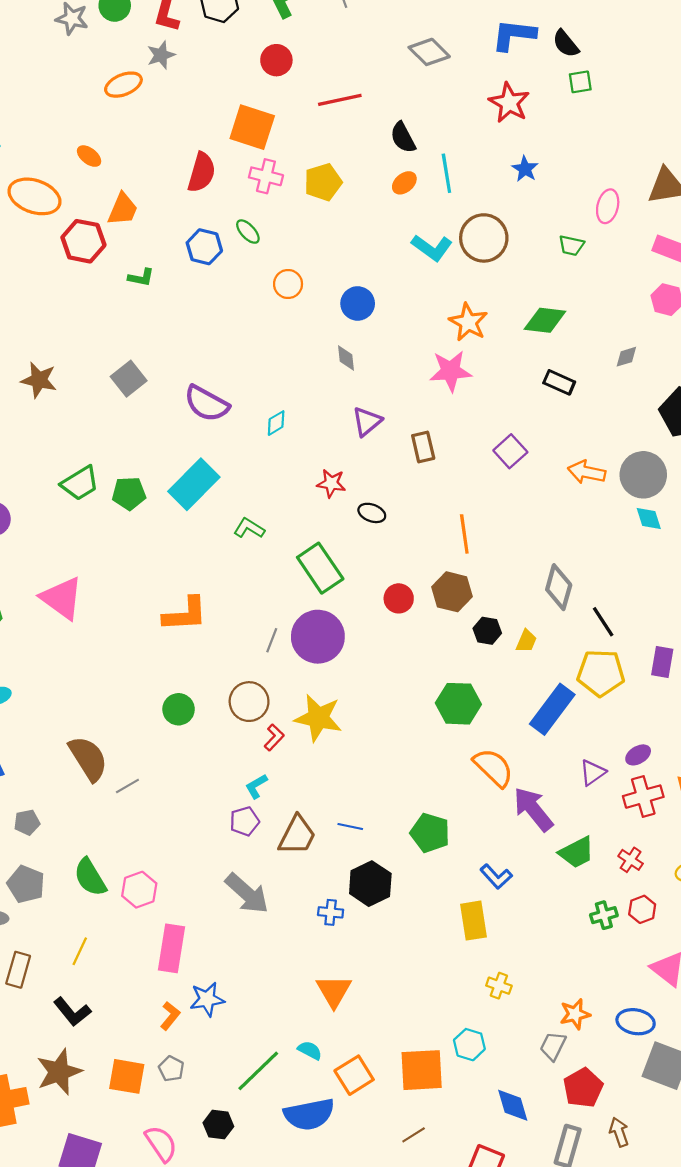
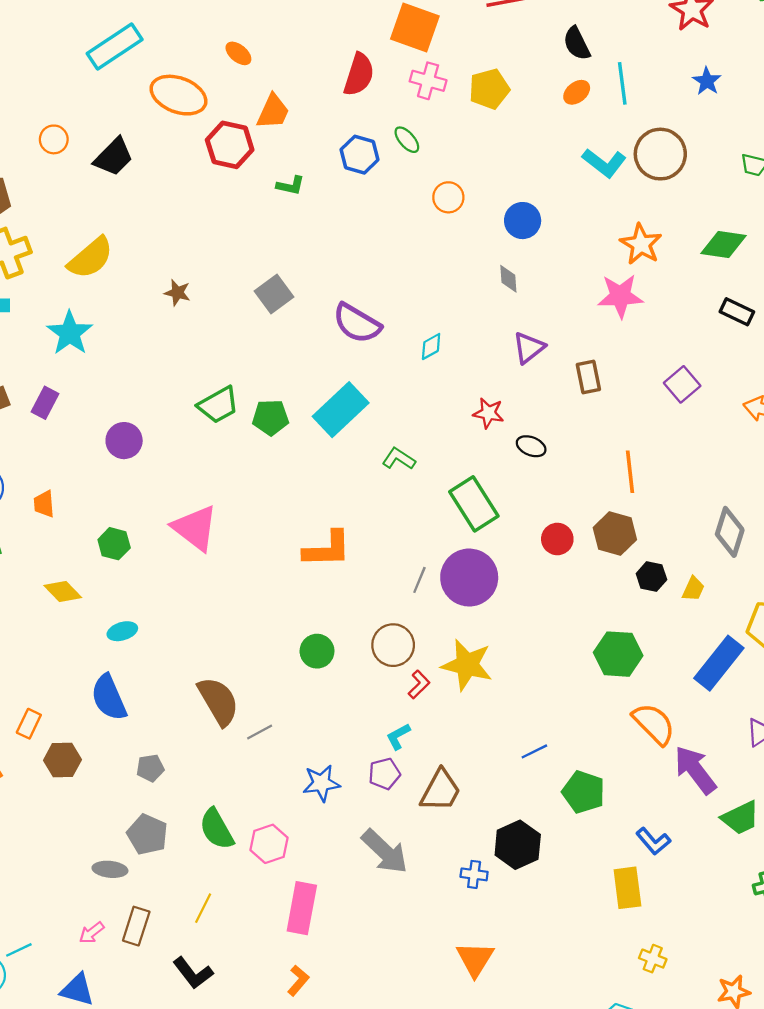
brown star: (39, 380) -> (177, 293), size x0.7
blue line: (350, 827) -> (534, 751), moved, turned -40
blue star: (207, 999) -> (321, 783), moved

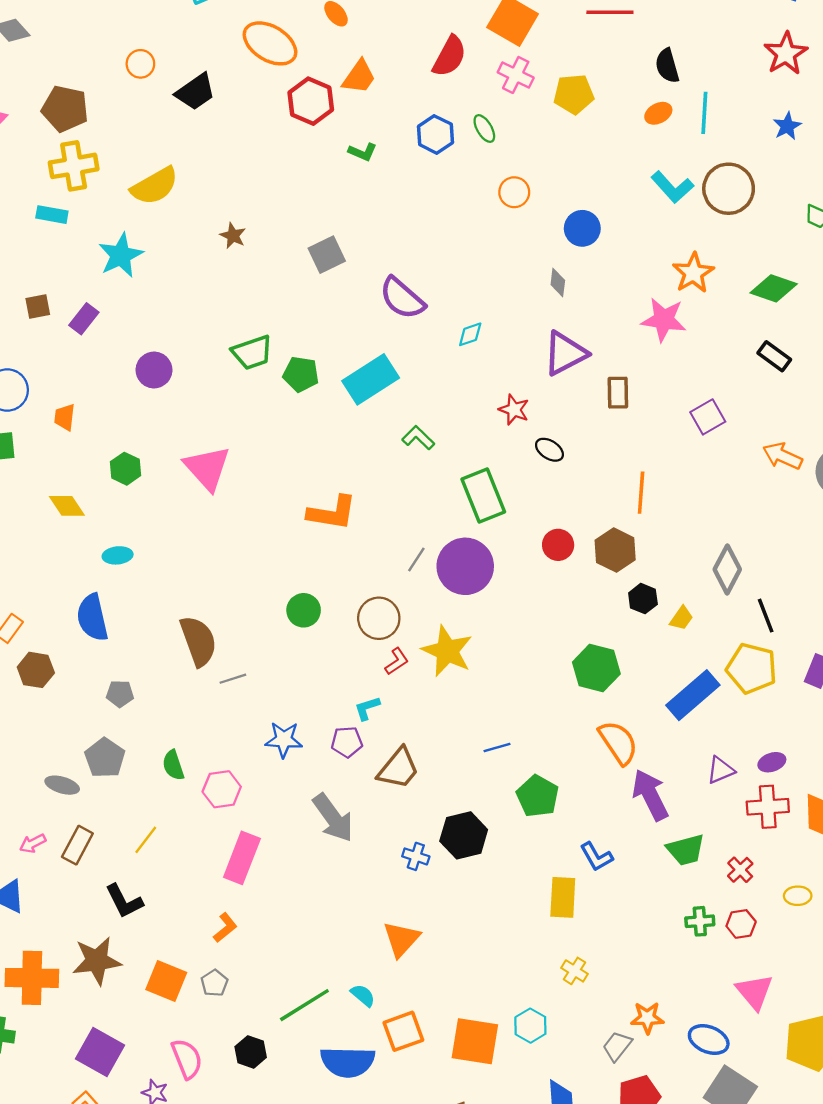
purple triangle: (529, 348) -> (565, 353), size x1.4
green semicircle: (217, 829) -> (173, 765), size x0.7

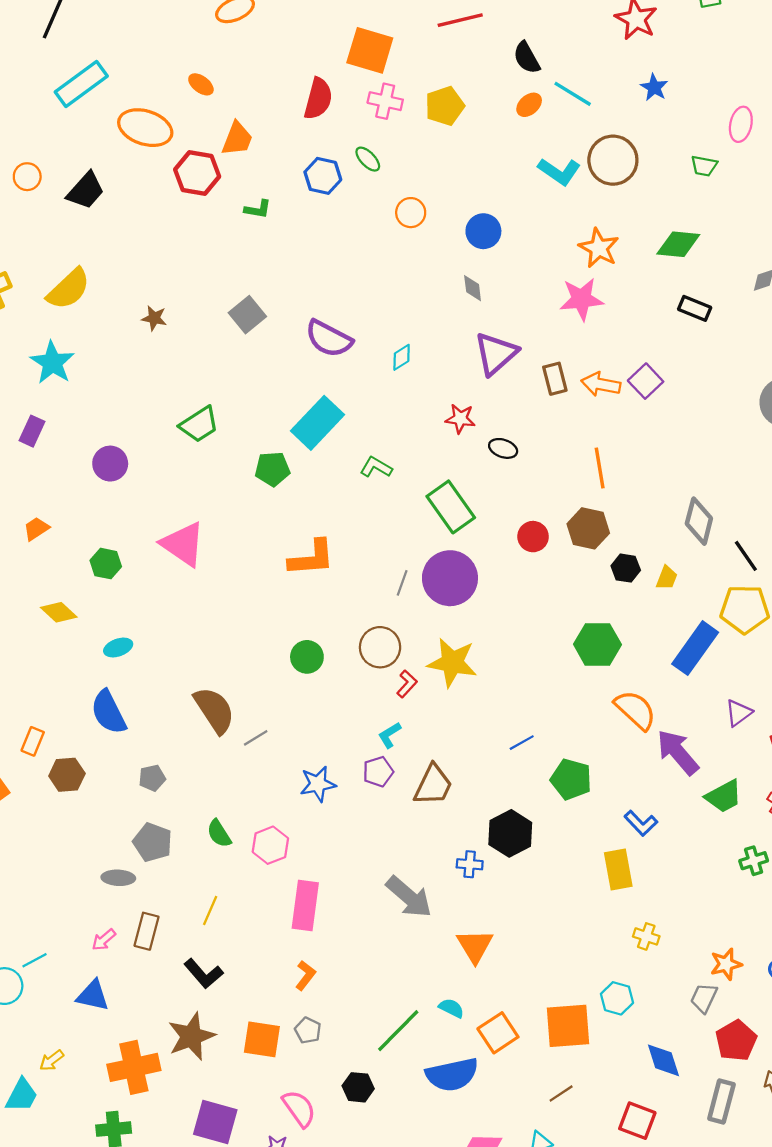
cyan line: (704, 113) -> (573, 94), turned -48
green pentagon: (301, 374) -> (272, 469), moved
orange trapezoid: (65, 417) -> (36, 529), turned 64
orange arrow: (782, 456) -> (601, 384), moved
gray arrow: (333, 818) -> (409, 897), moved

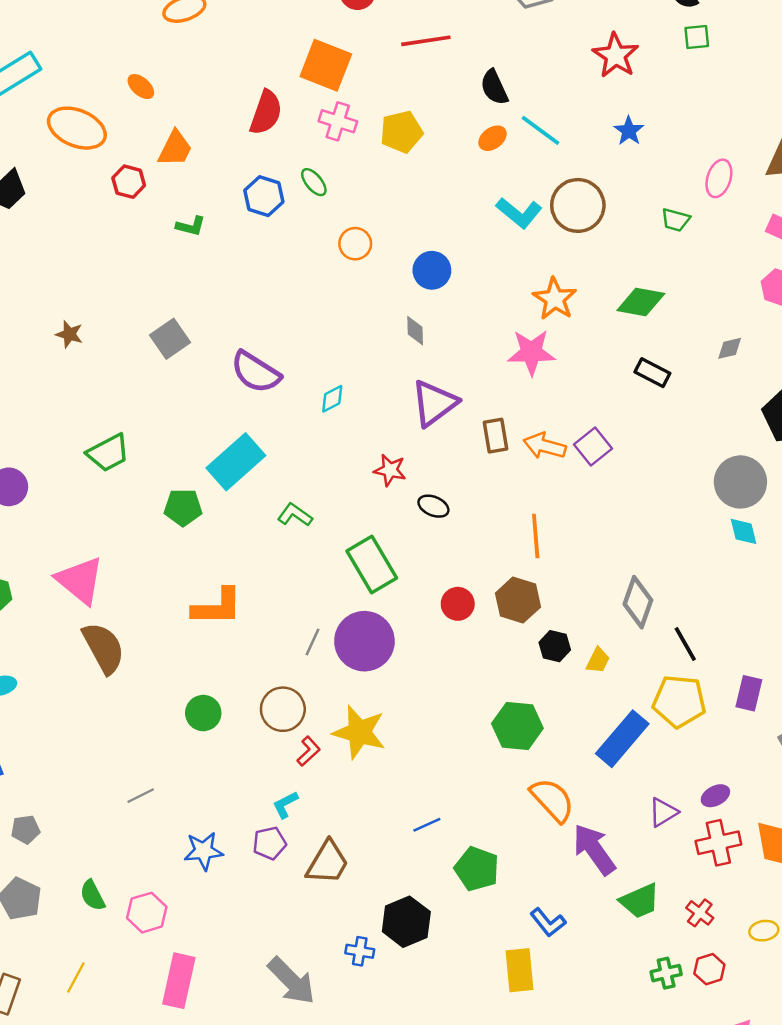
red hexagon: (197, 173) -> (129, 182), size x0.7
brown semicircle: (214, 710) -> (104, 648), moved

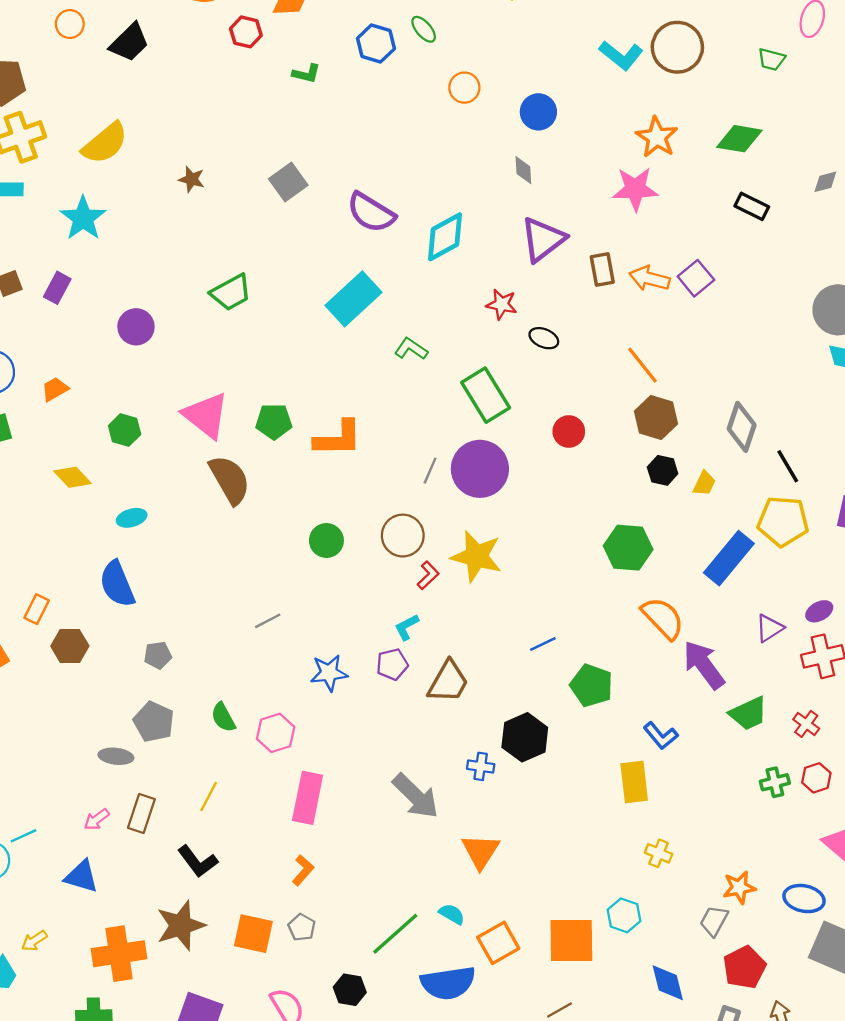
cyan diamond: (332, 399) -> (445, 237), size x1.8
green pentagon: (183, 507) -> (274, 421), moved
orange line: (536, 536) -> (642, 365), turned -33
brown hexagon: (518, 600) -> (656, 417), moved

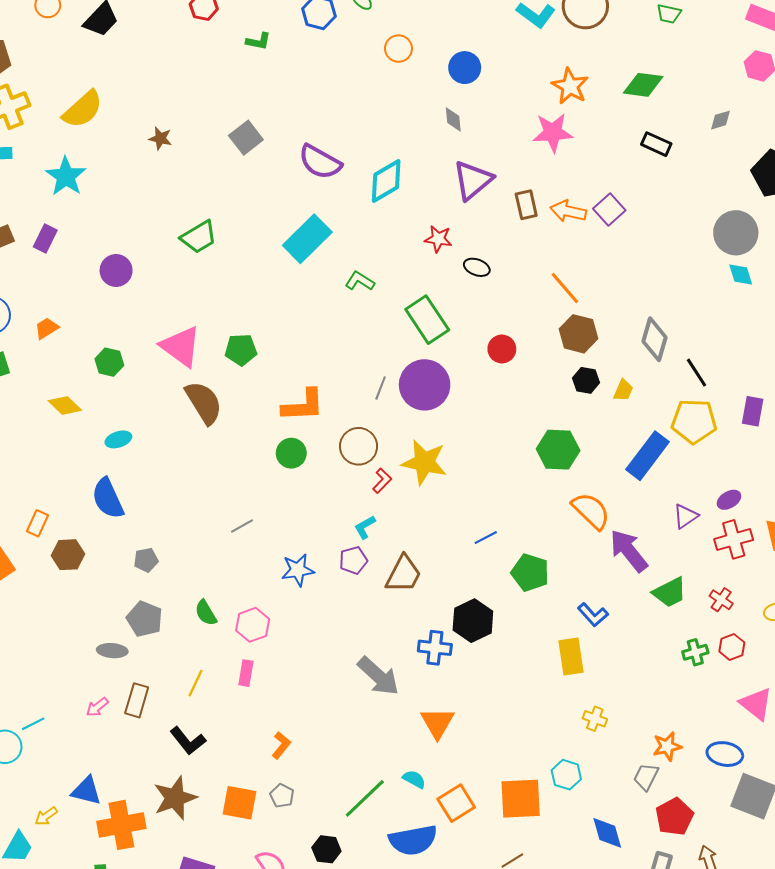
orange L-shape: (338, 438) -> (303, 405), moved
blue cross: (481, 766) -> (435, 648), size x1.4
pink rectangle: (308, 798) -> (246, 673), moved, size x0.6
blue triangle: (81, 876) -> (86, 791), moved

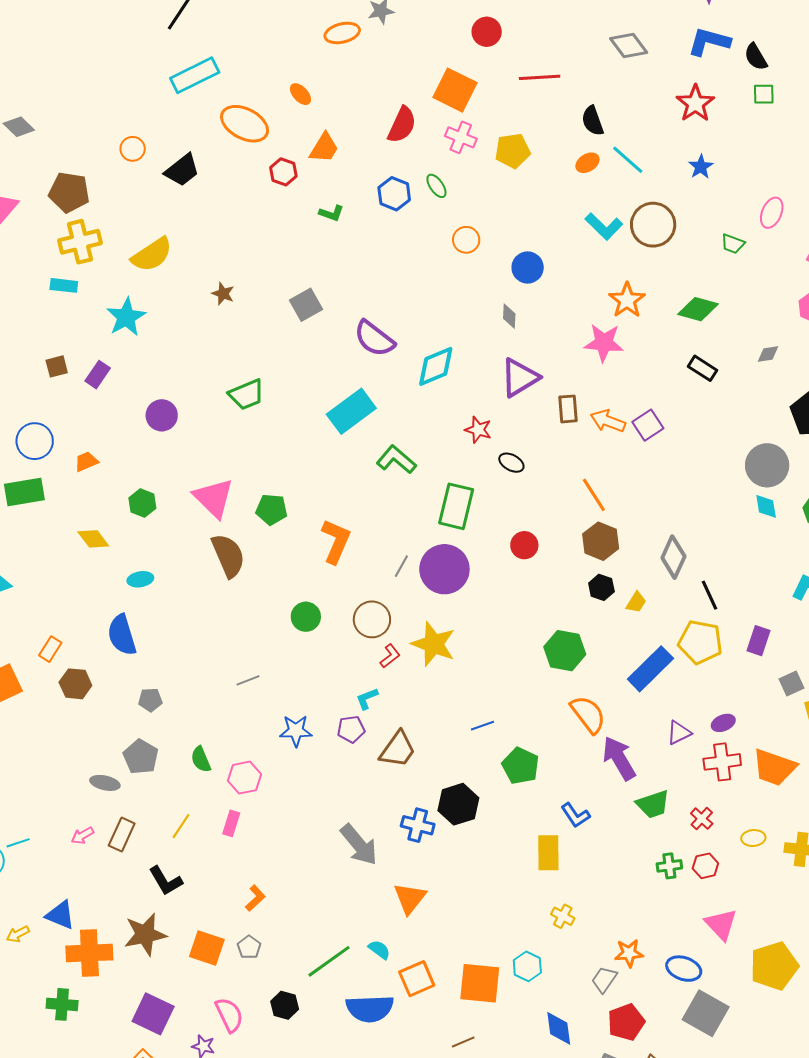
green L-shape: (360, 281) -> (396, 460), size x1.4
green rectangle: (427, 320) -> (456, 506), turned 39
orange L-shape: (303, 405) -> (336, 541), moved, turned -72

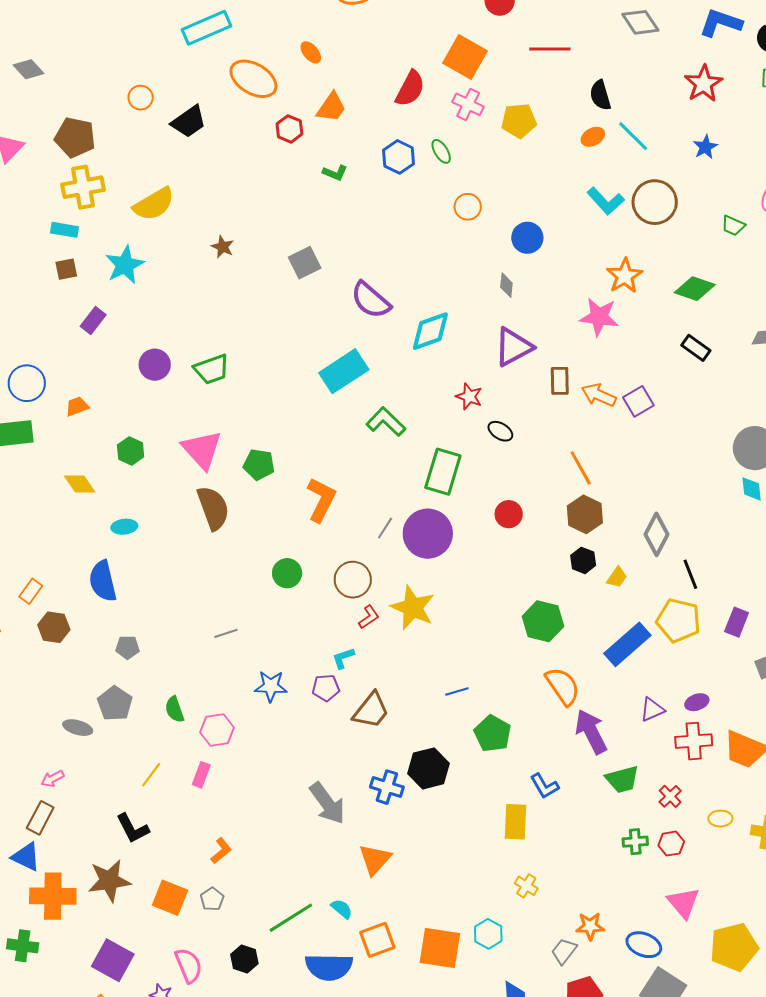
brown square: (57, 366) -> (66, 269), moved
green trapezoid: (246, 395) -> (212, 369), moved
brown rectangle: (122, 835) -> (40, 818), moved

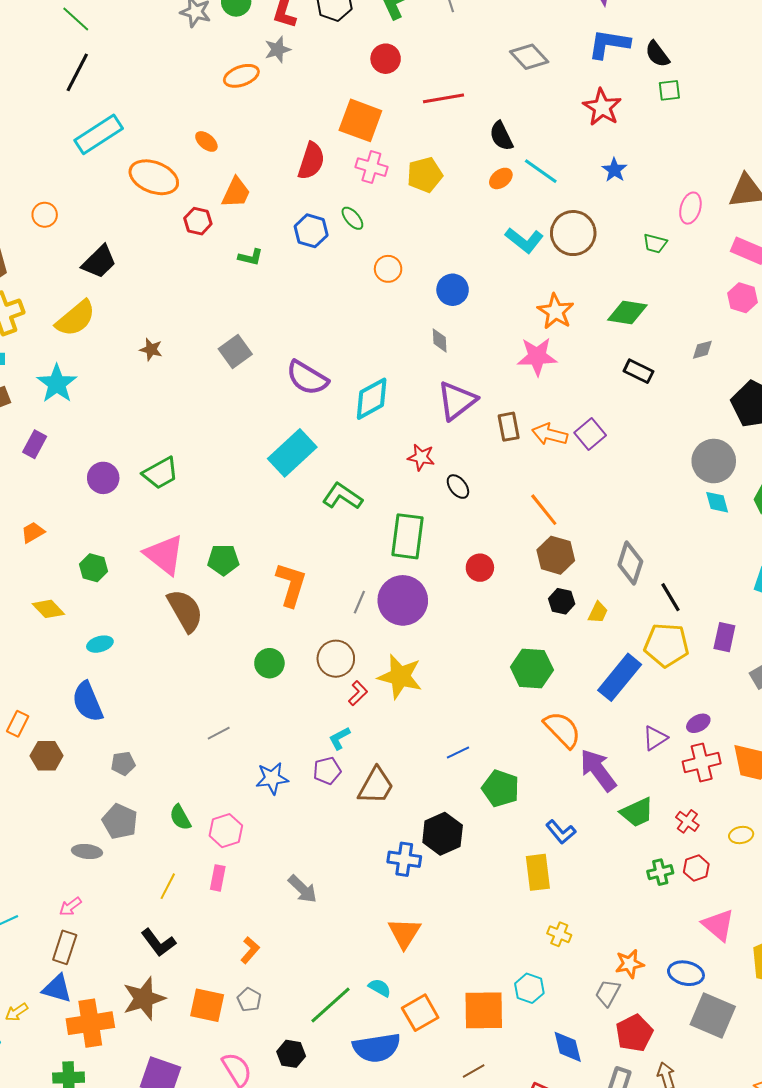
black trapezoid: (189, 122) -> (99, 262), moved
black ellipse: (500, 431) -> (458, 487), turned 30
gray arrow: (327, 803) -> (303, 889), moved, size x0.7

